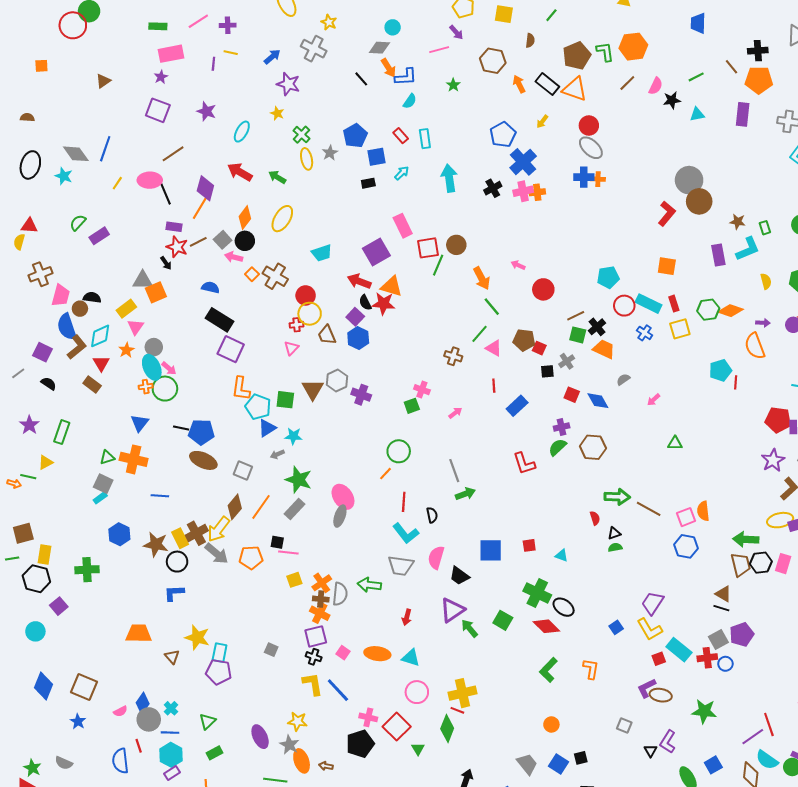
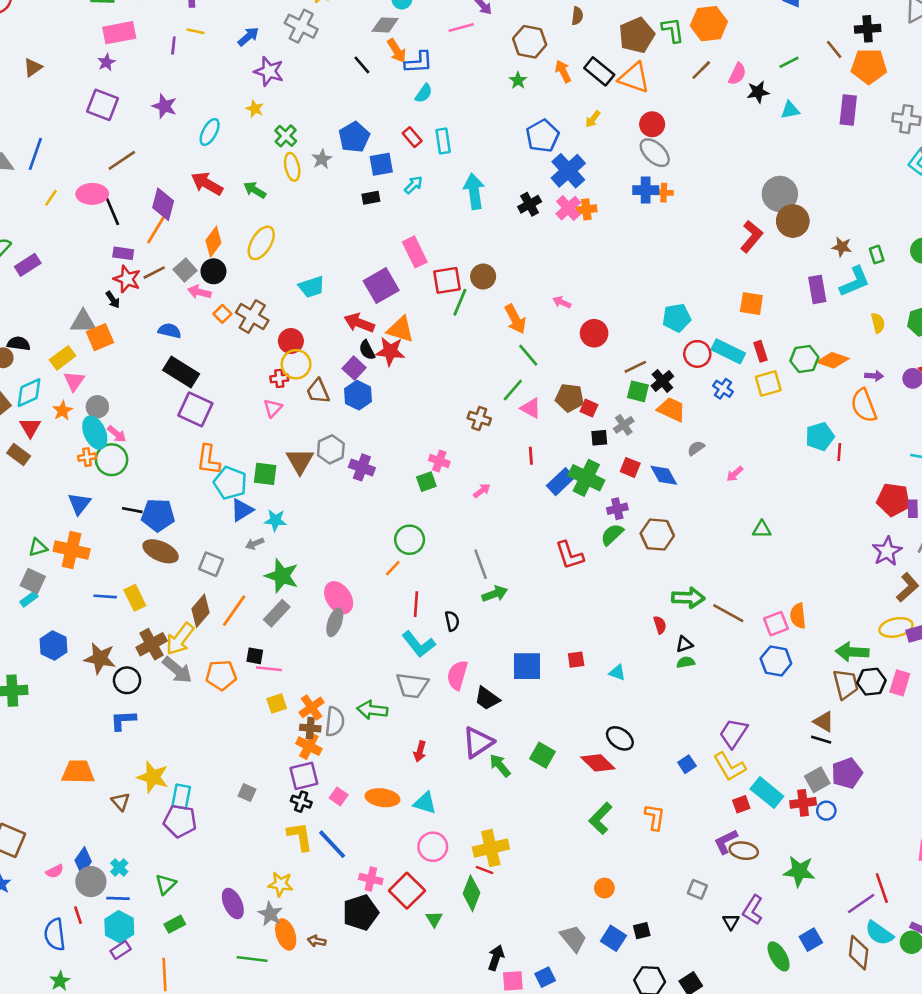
green star: (453, 85) -> (518, 80), moved
pink cross: (523, 191) -> (568, 208), turned -30
yellow rectangle: (180, 538) -> (135, 598), moved
green cross: (537, 593) -> (586, 478), moved

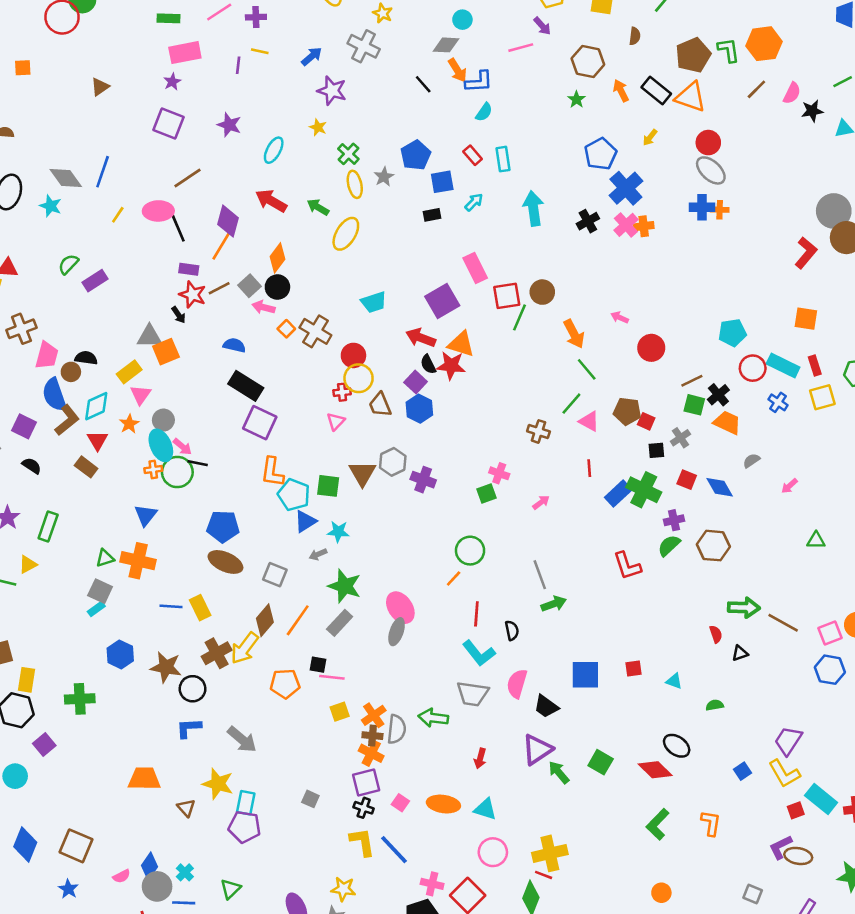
yellow ellipse: (261, 243) -> (346, 234), moved
black line: (132, 510) -> (198, 463), moved
green semicircle: (686, 662) -> (715, 705), moved
gray arrow: (177, 670) -> (242, 739), moved

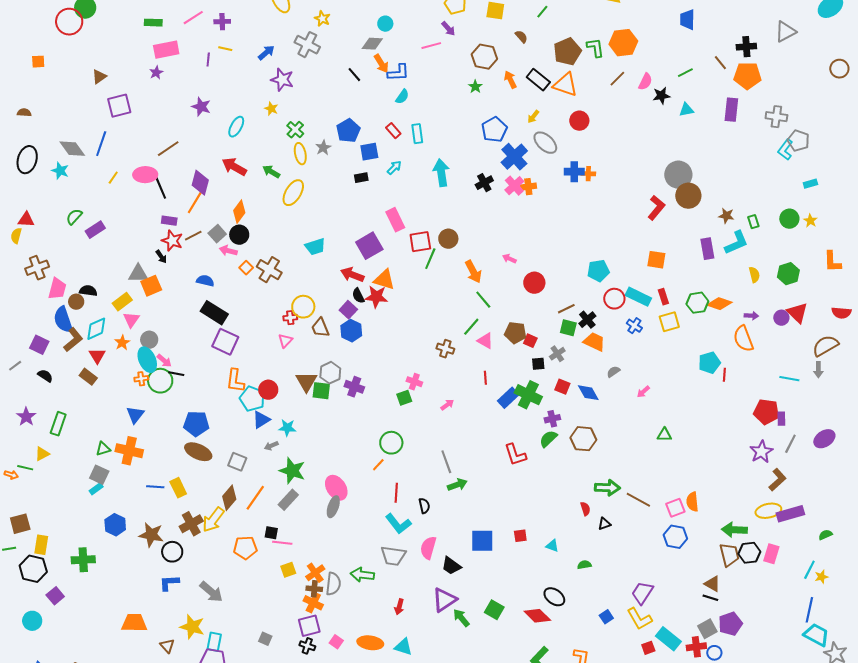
brown semicircle: (635, 36) -> (521, 37), turned -48
purple square: (168, 124) -> (119, 106), moved, turned -35
gray ellipse: (711, 170) -> (545, 143), moved
red circle: (353, 355) -> (268, 390), moved
green square: (328, 486) -> (321, 391), moved

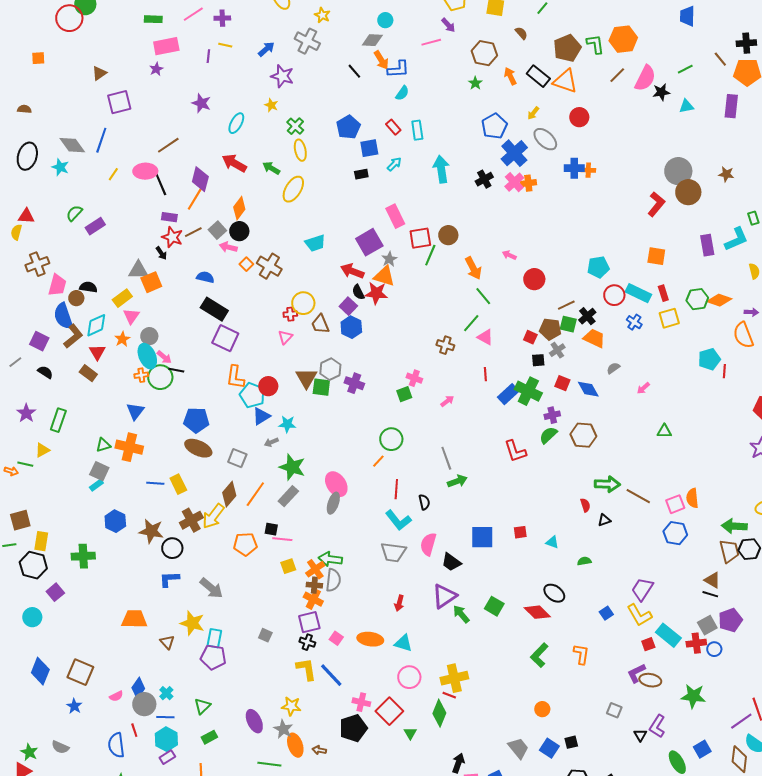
pink semicircle: (645, 82) -> (645, 78), size x1.5
gray star: (323, 148) -> (389, 259), moved
brown star: (726, 216) -> (726, 174), moved
brown pentagon: (515, 333) -> (550, 329), moved
green arrow: (362, 575) -> (330, 559), moved

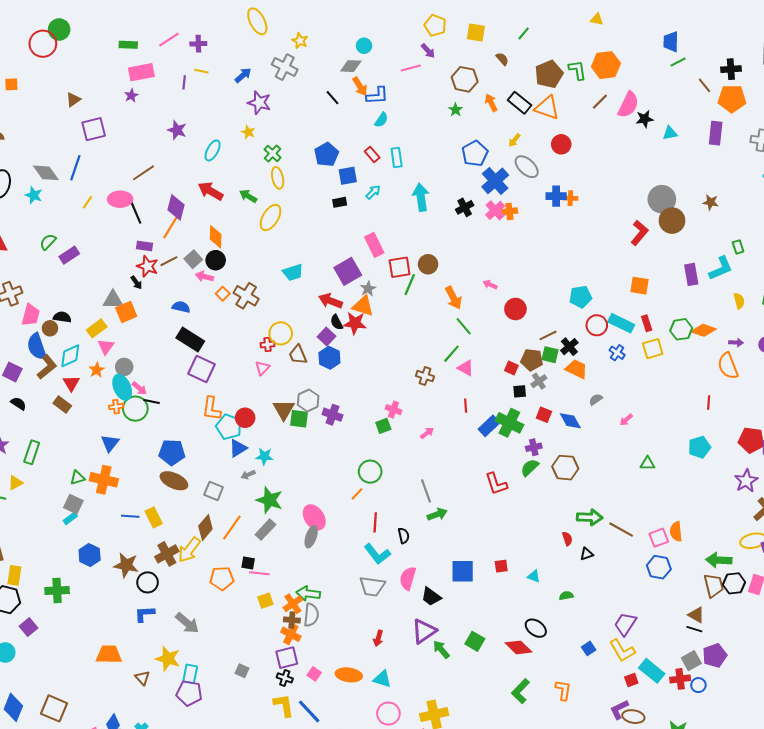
green line: (685, 69) -> (678, 62), moved
orange diamond: (239, 208) -> (216, 237), turned -35
cyan pentagon: (709, 359) -> (699, 447), moved

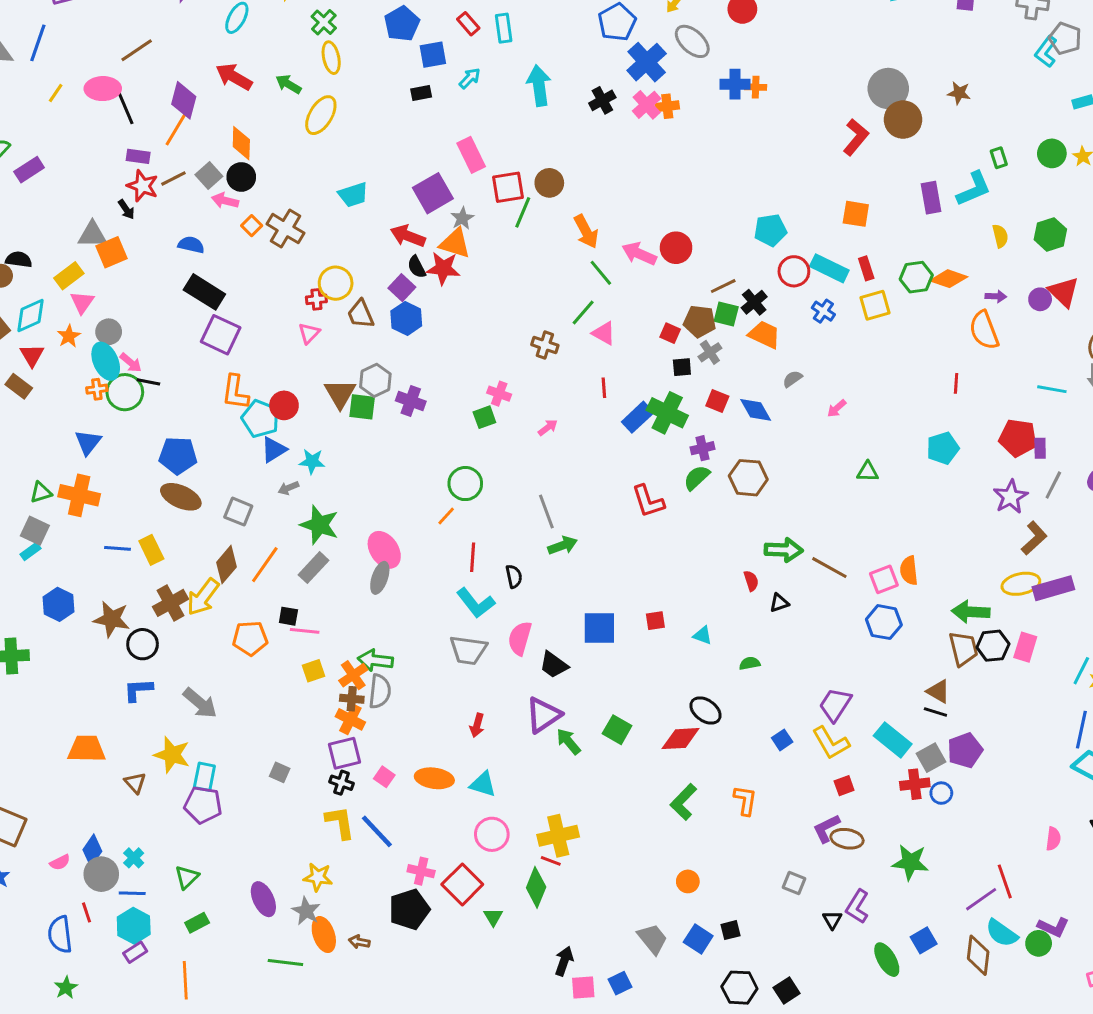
pink arrow: (490, 285) -> (639, 254), moved, size x1.6
red diamond: (519, 647) -> (680, 739), turned -48
cyan rectangle: (652, 671) -> (893, 740), moved

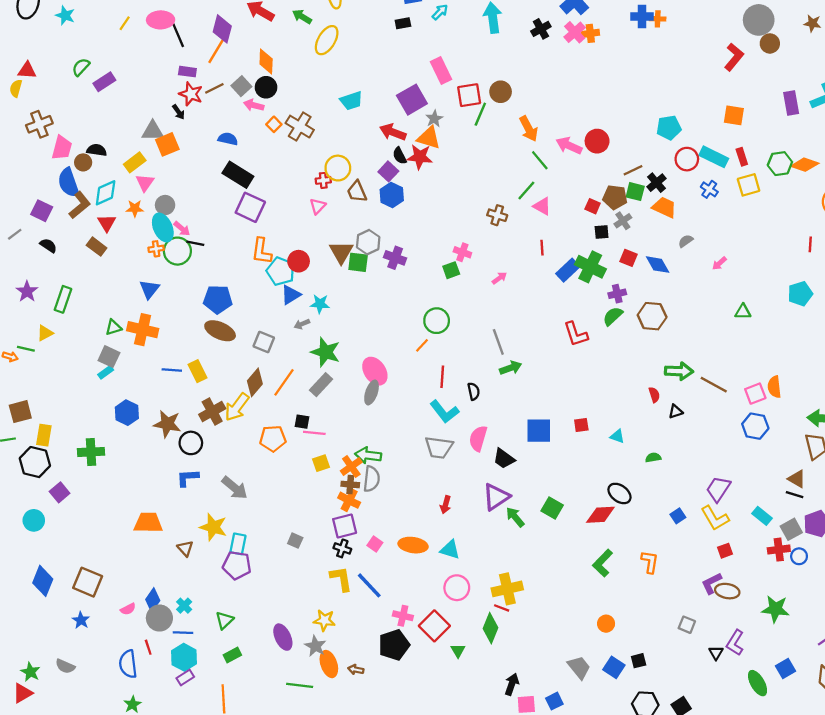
brown circle: (903, 120) -> (770, 43), size x0.7
orange star: (69, 336) -> (135, 208), turned 30
cyan rectangle: (893, 740) -> (762, 516), size x0.7

